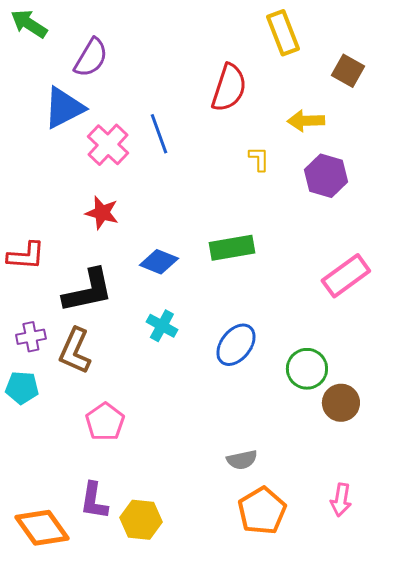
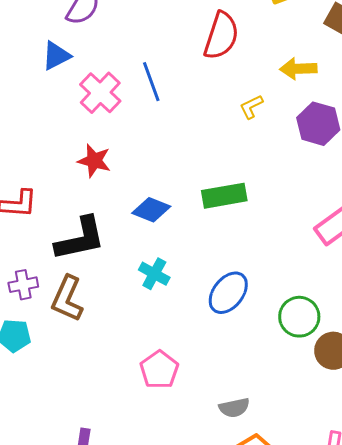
blue triangle: (64, 108) -> (56, 56), size x0.7
yellow L-shape: (259, 159) -> (251, 107), turned -116
pink pentagon: (105, 422) -> (159, 370), moved

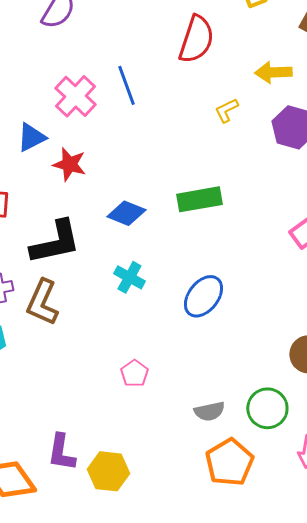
blue triangle: (56, 56) -> (31, 137), moved
green circle: (299, 317) -> (267, 408), moved
pink pentagon: (159, 370) -> (134, 373), size x0.7

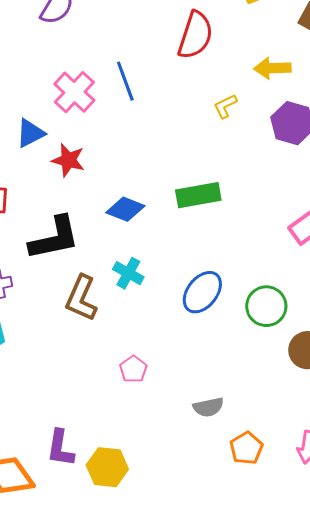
brown L-shape: (42, 302) -> (81, 298), moved
green circle: (267, 408) -> (266, 306), moved
orange pentagon: (229, 462) -> (246, 448), moved, size x0.7

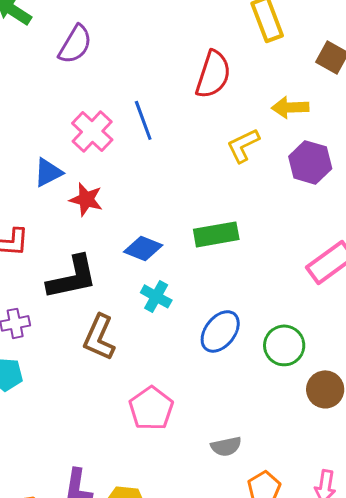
yellow L-shape: (225, 106) -> (243, 145), size x1.4
cyan cross: (128, 273) -> (156, 296), moved
pink pentagon: (133, 369) -> (151, 408), size x1.6

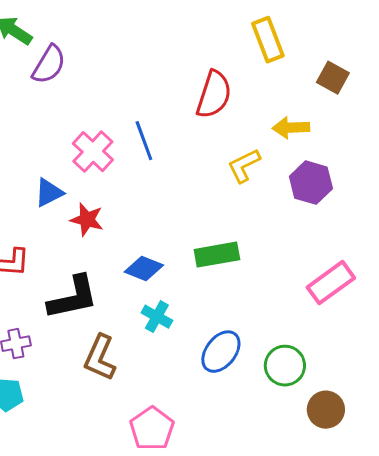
purple semicircle: (75, 44) -> (49, 65), moved

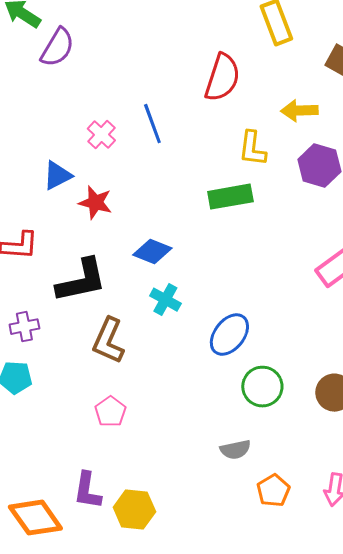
pink cross: (93, 152) -> (101, 135), size x0.7
yellow L-shape: (244, 166) -> (252, 149), turned -57
green rectangle: (217, 255) -> (230, 197), moved
green circle: (285, 366) -> (262, 387), moved
pink pentagon: (152, 429) -> (110, 412), moved, size x0.7

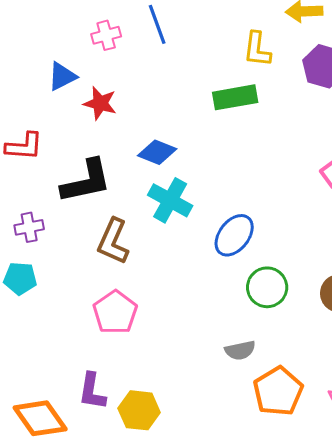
pink cross: (101, 135) -> (106, 35), turned 32
cyan cross: (165, 300) -> (170, 200), size x1.4
pink pentagon: (110, 412) -> (115, 312), size x1.4
orange pentagon: (273, 491) -> (278, 391), size x1.5

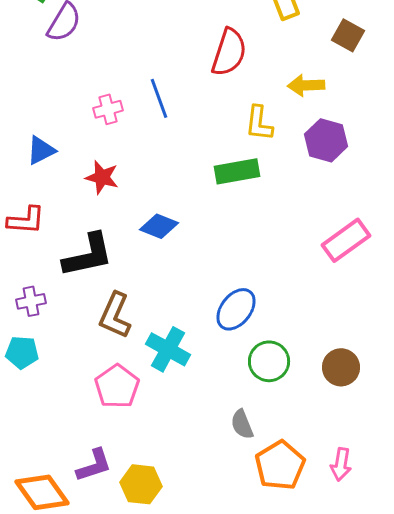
blue triangle: (62, 76) -> (41, 150), moved
cyan cross: (170, 200) -> (168, 349), moved
gray semicircle: (240, 350) -> (242, 424), turned 80
purple L-shape: (92, 391) -> (94, 465), turned -117

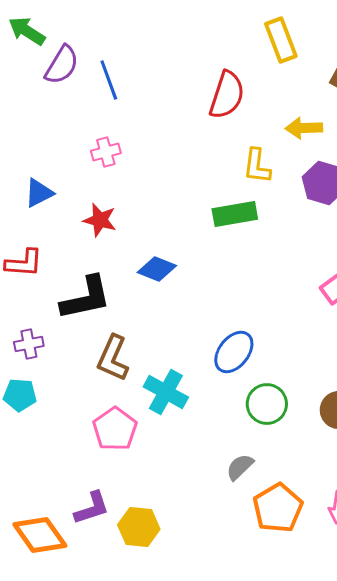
blue line: (159, 98) -> (109, 80), moved
gray semicircle: (242, 424) -> (240, 467), turned 68

